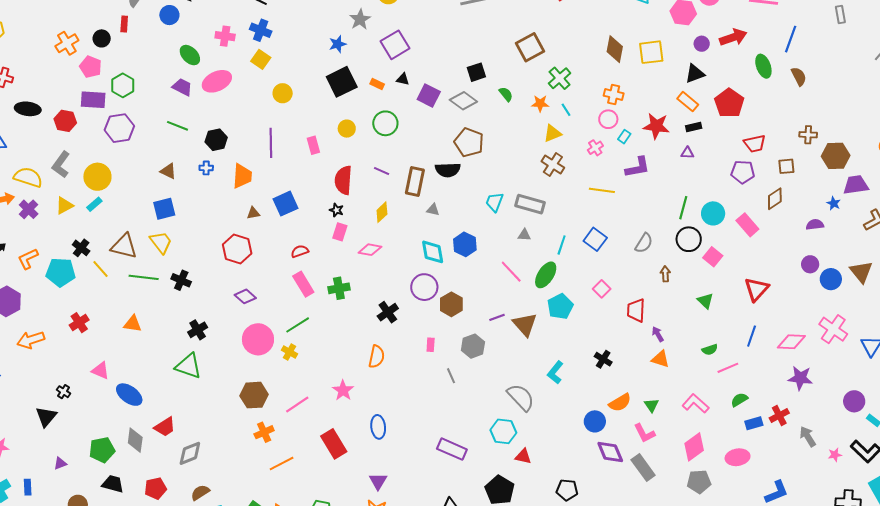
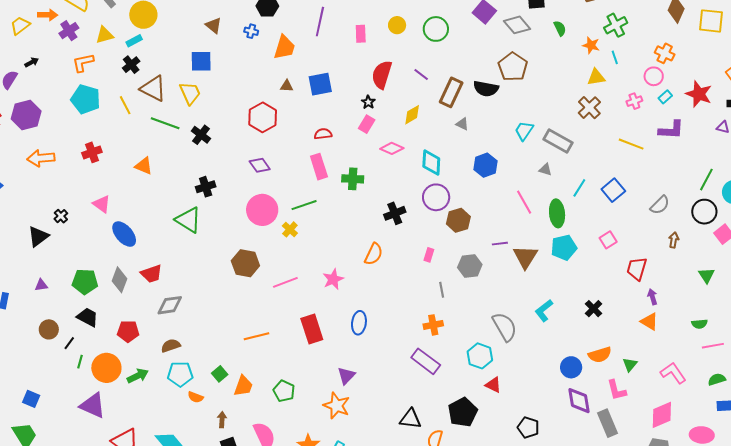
black cross: (81, 248) -> (131, 65), moved
cyan diamond: (433, 252) -> (431, 162), moved
orange L-shape: (28, 259) -> (83, 63), moved
green ellipse: (546, 275) -> (557, 213), turned -52
orange cross: (264, 432) -> (433, 325), moved

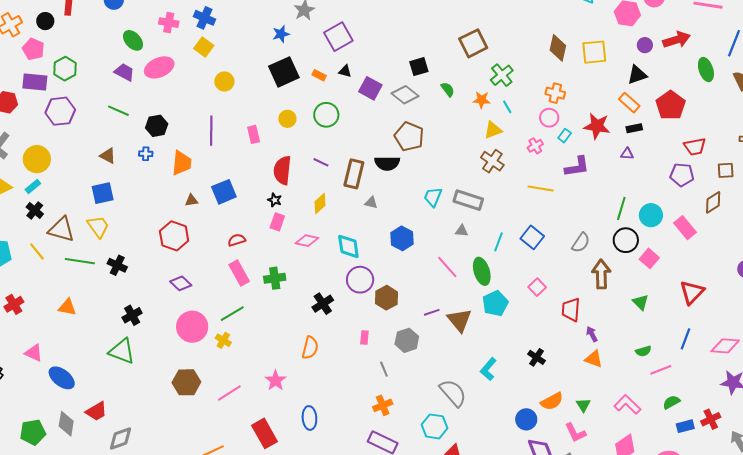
brown arrow: (674, 240) -> (601, 274), size x1.8

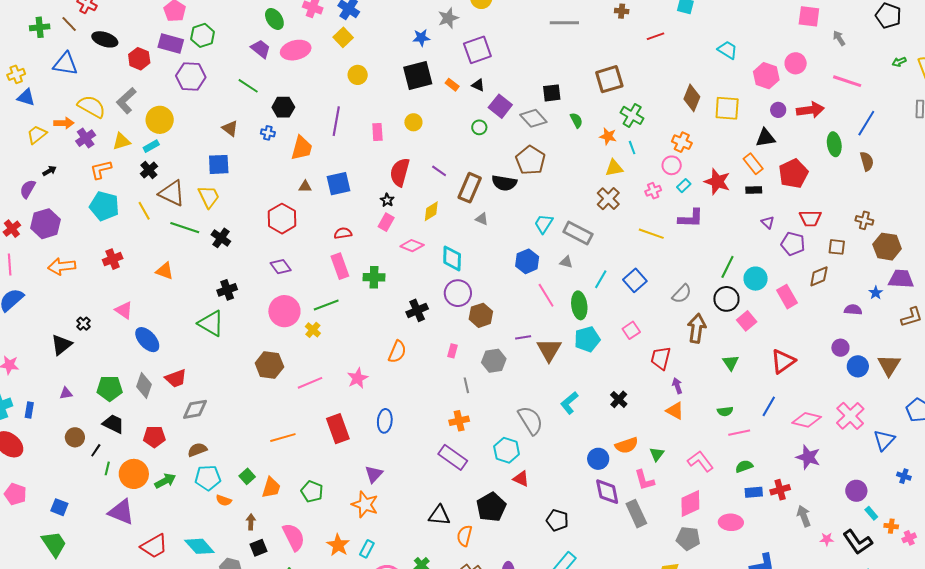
green cross: (502, 75) -> (632, 115), turned -30
green circle: (326, 115) -> (479, 127), moved, size x0.6
purple triangle: (627, 154) -> (768, 222), moved, turned 32
blue hexagon: (402, 238) -> (527, 261), moved

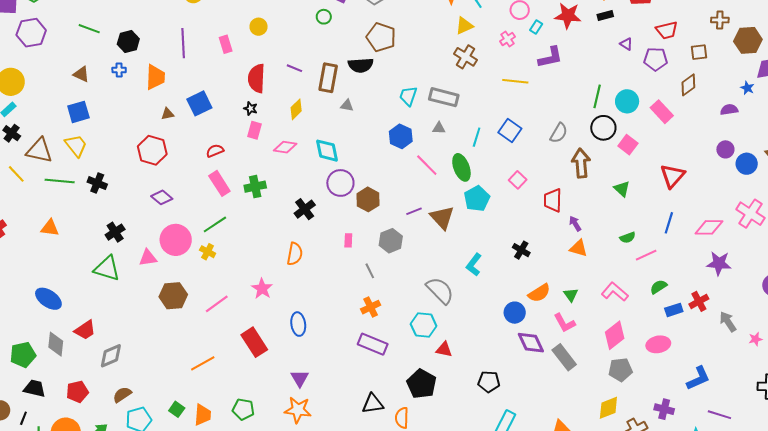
pink triangle: (124, 310) -> (148, 258), moved, turned -30

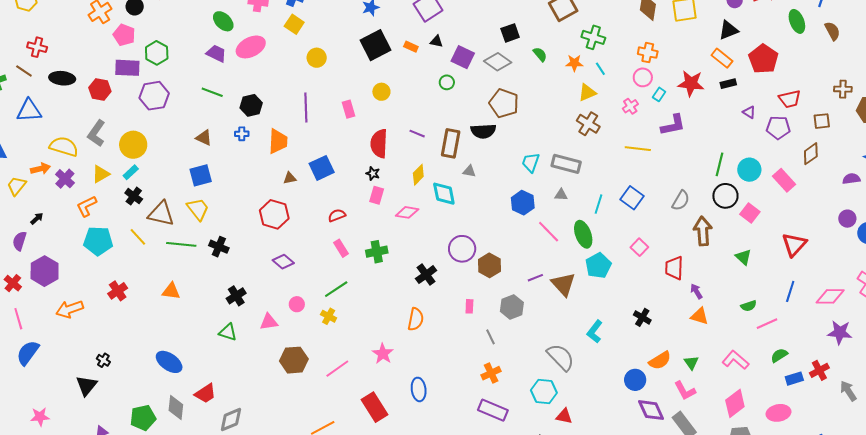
cyan diamond: (327, 151) -> (444, 194), moved
pink rectangle: (219, 183) -> (341, 248), size x0.7
pink circle: (176, 240) -> (297, 304), size x0.5
green triangle: (107, 268) -> (228, 332), size x0.7

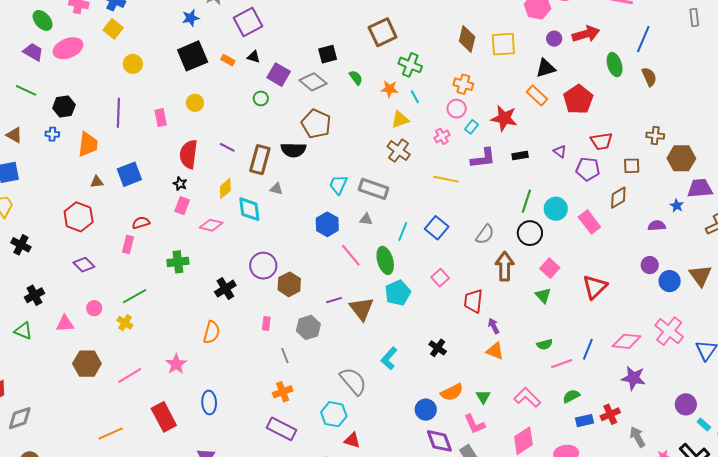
black rectangle: (728, 84) -> (520, 155), moved
pink square: (750, 213) -> (550, 268), moved
pink rectangle: (341, 248) -> (128, 244), moved, turned 42
blue line: (790, 291) -> (588, 349), moved

